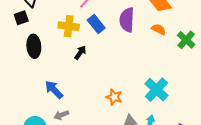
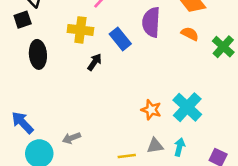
blue rectangle: (96, 24) -> (120, 39), moved
blue arrow: (54, 90) -> (23, 123), moved
orange star: (114, 97) -> (151, 110), moved

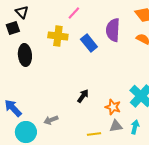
black arrow: (95, 62) -> (83, 96), moved
orange star: (151, 110) -> (113, 107), moved

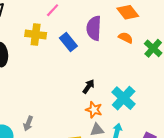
black arrow: (83, 96) -> (89, 86), moved
gray arrow: (51, 120) -> (28, 123), turned -48

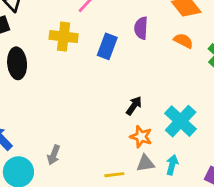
purple semicircle: (94, 28) -> (141, 28), size x0.7
blue rectangle: (68, 42) -> (107, 46), turned 60

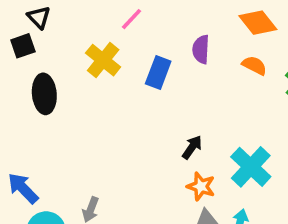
yellow cross: (64, 37) -> (103, 60), turned 32

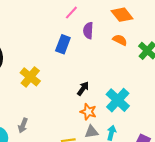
pink line: (132, 19) -> (71, 13), moved
yellow cross: (103, 60) -> (30, 77), moved

